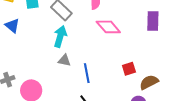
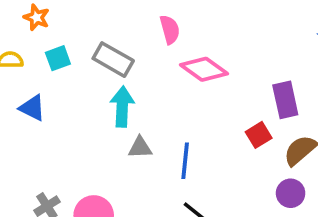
purple rectangle: (153, 21) -> (285, 100), moved
blue line: (87, 73) -> (185, 161), turned 30

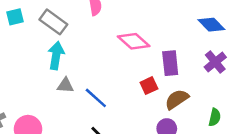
pink diamond: (204, 69) -> (134, 41), moved
blue line: (185, 161) -> (96, 98), turned -60

